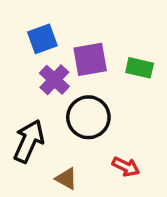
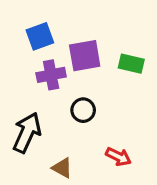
purple cross: (54, 80) -> (51, 75), turned 36
black circle: (88, 117) -> (83, 110), size x0.6

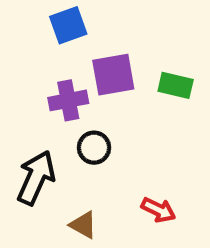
blue square: (40, 36) -> (68, 25), moved
black circle: (83, 110) -> (94, 148), moved

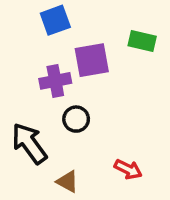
green rectangle: (176, 85) -> (142, 41), moved
black arrow: (36, 178) -> (29, 143), turned -60

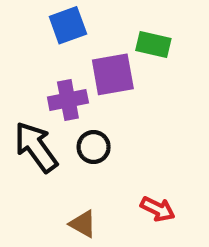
green rectangle: (142, 41) -> (153, 44), moved
black arrow: (29, 143) -> (36, 147), moved

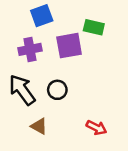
purple cross: (68, 100) -> (30, 49), moved
brown triangle: (83, 224) -> (39, 126), moved

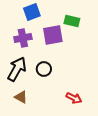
black arrow: (22, 90) -> (17, 69), turned 65
brown triangle: (39, 126) -> (21, 97), moved

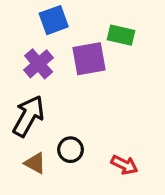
purple cross: (23, 38) -> (39, 64), turned -30
black circle: (44, 69) -> (71, 150), moved

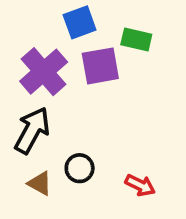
blue square: (54, 20) -> (80, 22), moved
purple cross: (39, 64) -> (44, 72), size x1.4

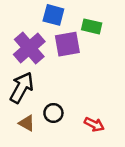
blue square: (80, 22) -> (53, 15), turned 35

